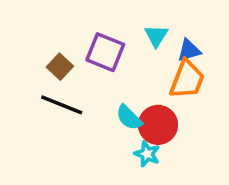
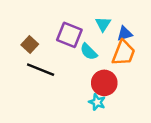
brown square: (60, 67) -> (30, 44), moved
cyan semicircle: (129, 118) -> (89, 52), moved

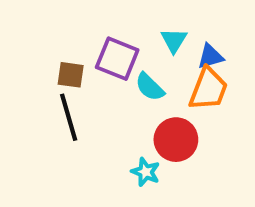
brown square: (30, 44) -> (71, 75), moved, turned -35
black line: (41, 70) -> (69, 117), turned 52
cyan star: (97, 102) -> (146, 172), moved

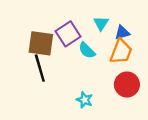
purple square: (117, 59) -> (68, 34), turned 35
brown square: (71, 75) -> (41, 43), size x1.6
red circle: (176, 140) -> (127, 85), moved

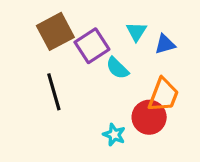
brown square: (41, 43) -> (55, 31), moved, turned -36
orange trapezoid: (121, 52) -> (163, 95), moved
red circle: (127, 85) -> (149, 117), moved

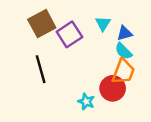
cyan semicircle: (117, 68) -> (123, 51), moved

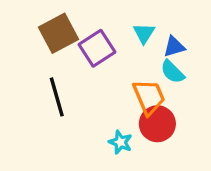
orange trapezoid: (123, 72) -> (149, 97), moved, turned -44

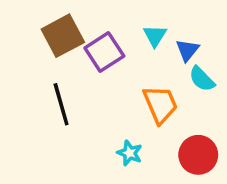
blue triangle: (174, 47) -> (187, 50), turned -35
cyan semicircle: (172, 72) -> (202, 79), moved
red circle: (157, 124) -> (198, 155), moved

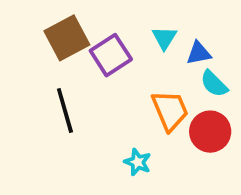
blue triangle: (187, 50) -> (199, 53), turned 40
red circle: (198, 155) -> (210, 132), moved

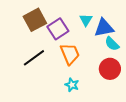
blue triangle: (199, 53) -> (104, 28), size x1.5
black line: (65, 111) -> (34, 58), turned 70
orange trapezoid: (170, 111) -> (70, 54), moved

